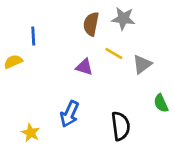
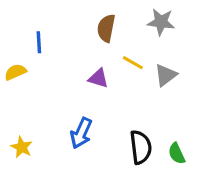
gray star: (123, 19) -> (161, 22), moved
green semicircle: (161, 103) -> (177, 153), moved
yellow star: (31, 133) -> (22, 147), moved

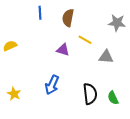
gray star: (161, 22) -> (117, 23), moved
blue line: (39, 42) -> (40, 13), moved
gray triangle: (166, 75) -> (106, 57), moved, turned 42

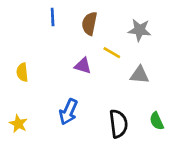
gray star: (117, 23) -> (140, 30), moved
yellow semicircle: (10, 46) -> (22, 72), moved, turned -72
green semicircle: (113, 98) -> (157, 121), moved

